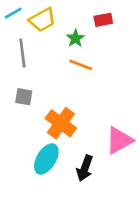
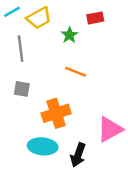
orange line: (81, 65) -> (76, 72), moved
orange cross: (61, 123) -> (56, 113), turned 36
cyan ellipse: (46, 159) -> (43, 146), turned 64

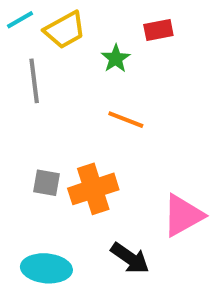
gray square: (22, 89) -> (46, 183), moved
cyan ellipse: (43, 146) -> (46, 268), moved
black arrow: (78, 155) -> (130, 258), turned -75

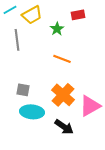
orange cross: (93, 189) -> (63, 95), moved, turned -30
cyan ellipse: (46, 268) -> (32, 112), moved

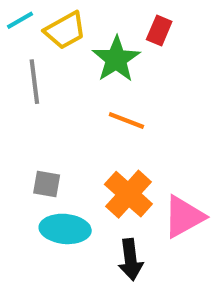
red rectangle: (78, 15) -> (159, 30), turned -56
green star: (57, 29) -> (116, 59), size x1.6
black arrow: (64, 127) -> (131, 260), turned 48

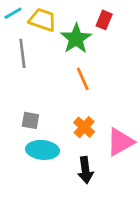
yellow trapezoid: (65, 30) -> (43, 20), turned -132
orange line: (126, 120) -> (83, 79), turned 45
orange cross: (128, 194) -> (84, 127), size x0.7

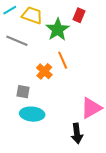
gray line: (22, 53) -> (17, 41), turned -60
orange cross: (84, 127) -> (44, 71), moved
black arrow: (85, 170) -> (77, 133), moved

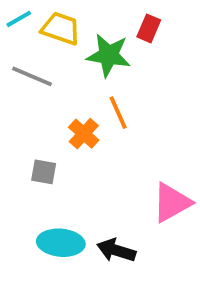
green star: (58, 30) -> (109, 55), turned -30
cyan ellipse: (32, 114) -> (61, 243), moved
black arrow: (77, 133) -> (116, 250), moved, turned 114

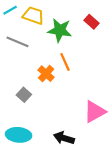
red rectangle: (149, 28) -> (91, 22), moved, turned -72
gray square: (44, 172) -> (24, 95), turned 32
cyan ellipse: (61, 243) -> (19, 135), moved

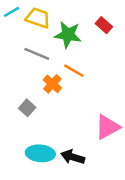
gray line: (17, 42) -> (37, 54), moved
orange line: (65, 62) -> (74, 71), turned -36
cyan ellipse: (19, 135) -> (40, 153), moved

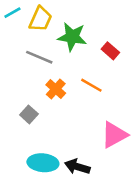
yellow trapezoid: (38, 18) -> (40, 19), turned 95
red rectangle: (104, 25) -> (110, 51), moved
orange line: (74, 71) -> (91, 85), moved

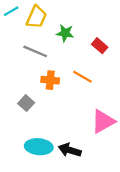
green star: (72, 37) -> (65, 33), size x0.7
orange cross: (56, 89) -> (50, 80), turned -36

